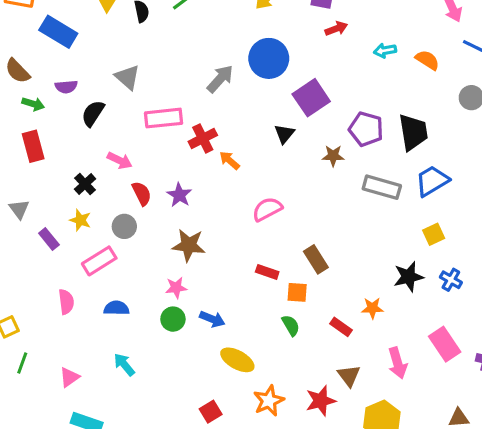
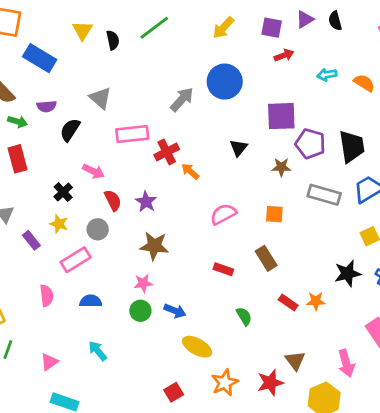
purple square: (311, 98) -> (281, 116), moved, turned 32
orange square: (297, 292) -> (274, 214), moved
red rectangle: (341, 327) -> (288, 302), moved
pink arrow: (398, 363) -> (346, 363), moved

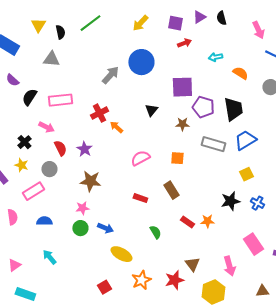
orange semicircle: (364, 83) -> (240, 73), moved
gray triangle: (100, 98) -> (51, 59), moved, turned -36
purple semicircle: (47, 106) -> (12, 80), turned 48
pink rectangle: (132, 134) -> (60, 100), moved

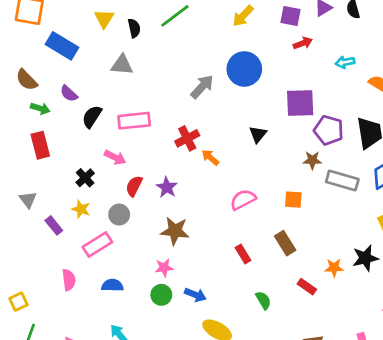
brown star: (182, 124) -> (312, 160), moved
red semicircle: (60, 148) -> (134, 186), turned -126
red rectangle: (140, 198) -> (243, 254), turned 40
orange star: (207, 221) -> (334, 268), moved

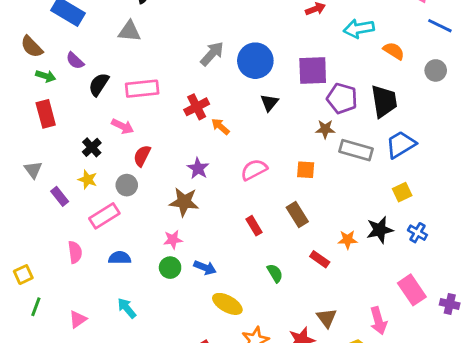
cyan arrow: (345, 62) -> (359, 29), size x1.5
blue circle: (244, 69) -> (255, 61), moved
purple star: (167, 187) -> (198, 168), moved

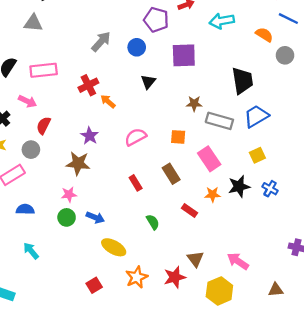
orange semicircle: (394, 51) -> (264, 35), moved
blue circle: (255, 61) -> (137, 47), size x0.6
purple pentagon: (342, 98) -> (156, 20), moved
pink rectangle: (412, 290) -> (209, 159), moved
pink arrow: (378, 321) -> (238, 261), turned 140

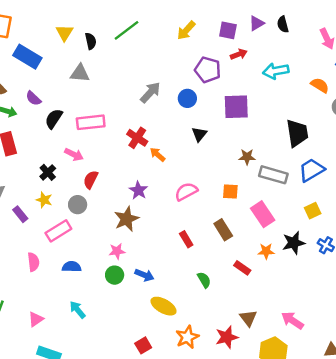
red cross: (88, 85) -> (137, 138), turned -30
brown star: (78, 163) -> (126, 219), turned -30

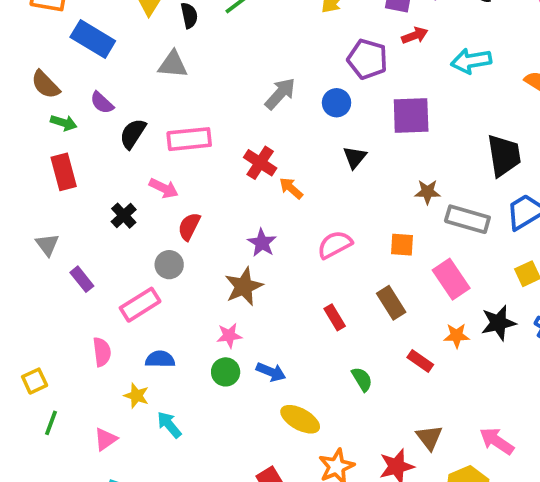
yellow star: (44, 200) -> (136, 396), moved

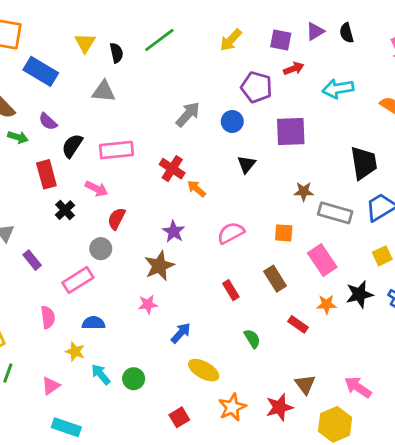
red rectangle: (64, 172) -> (46, 174), moved
green circle: (226, 372) -> (134, 379), moved
blue arrow: (271, 372) -> (181, 333), turned -70

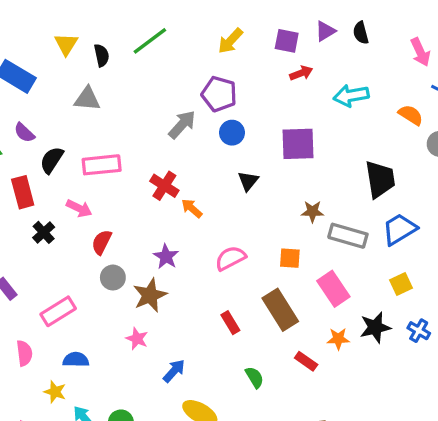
purple pentagon: (257, 87) -> (219, 94), moved
gray circle: (101, 249) -> (113, 278), moved
brown rectangle: (275, 279) -> (280, 310), size x1.4
pink star: (148, 304) -> (137, 339), turned 30

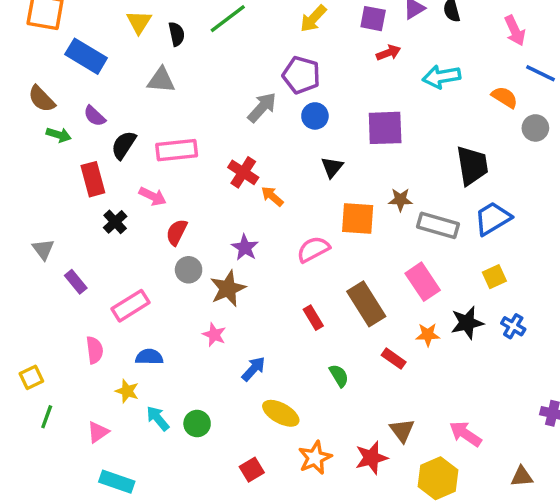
orange square: (290, 258) -> (358, 219), moved, size x1.5

